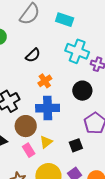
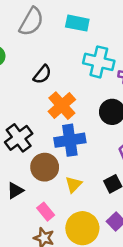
orange cross: (45, 81) -> (62, 106), size x1.5
pink rectangle: (29, 150) -> (46, 212), moved

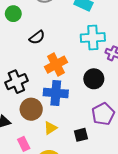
cyan cross: (99, 62) -> (93, 38), turned -30
black semicircle: (42, 74) -> (37, 37), moved

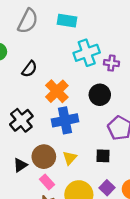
brown circle: (31, 109) -> (44, 157), moved
black square: (81, 135) -> (103, 156), turned 32

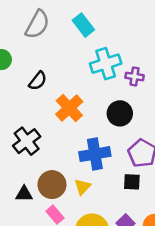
cyan rectangle: (67, 21) -> (83, 25), turned 42
blue cross: (65, 120) -> (95, 154), moved
black square: (103, 156) -> (132, 182), moved
black triangle: (20, 165) -> (24, 194), turned 32

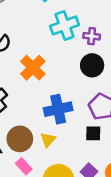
black circle: (120, 113) -> (92, 65), moved

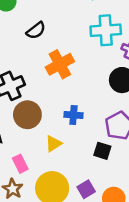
blue cross: (58, 109) -> (73, 115), size x0.6
brown circle: (20, 139) -> (27, 115), moved

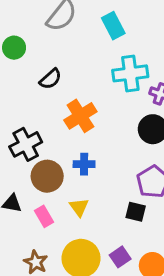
blue cross: (73, 115) -> (84, 164), moved
yellow triangle: (53, 144) -> (79, 207), turned -30
pink rectangle: (20, 164) -> (44, 216), moved

